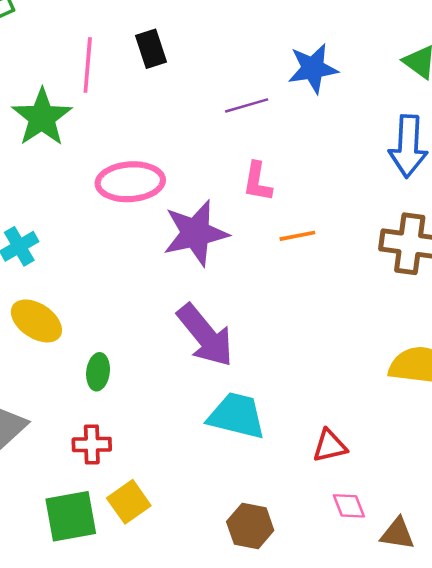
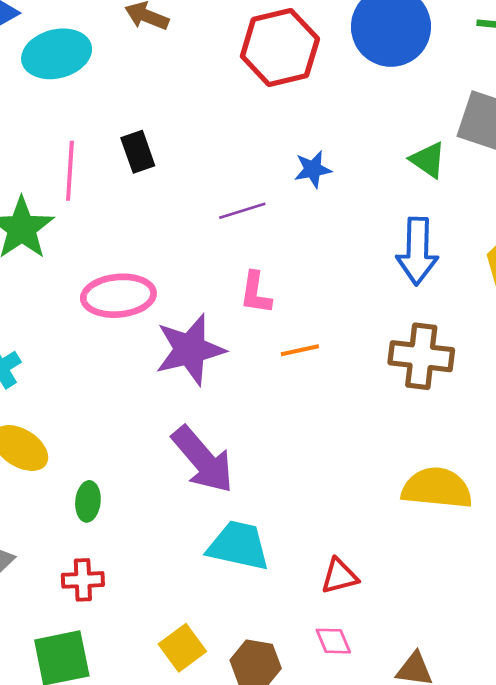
blue star: (313, 68) -> (313, 169), size x0.7
yellow square: (129, 502) -> (182, 648), moved
pink diamond: (349, 506) -> (333, 641), moved

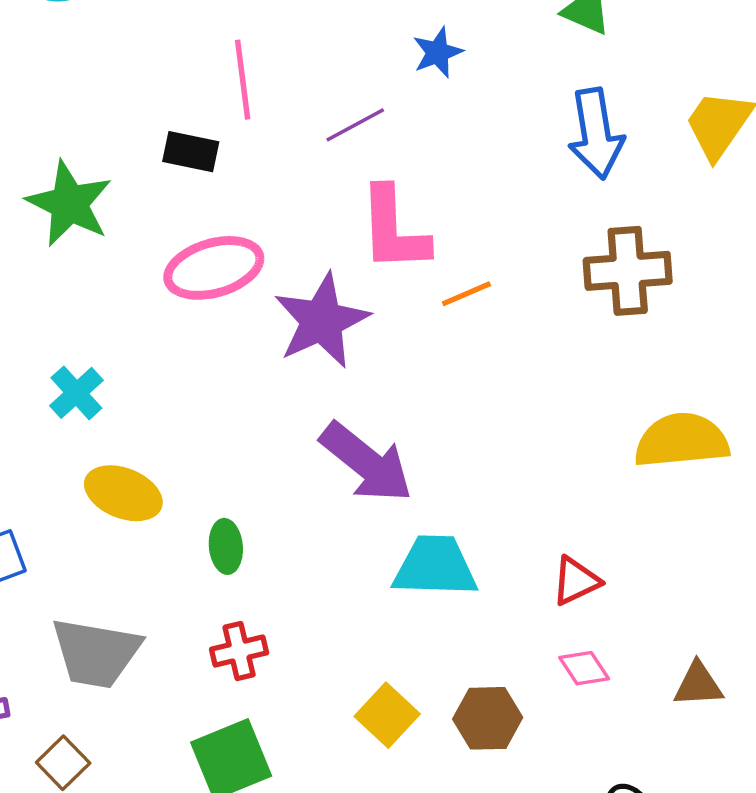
black rectangle: (138, 152) -> (191, 152), moved, turned -48
pink line: (70, 171) -> (243, 80), moved
pink L-shape: (256, 293) -> (394, 229), size x1.6

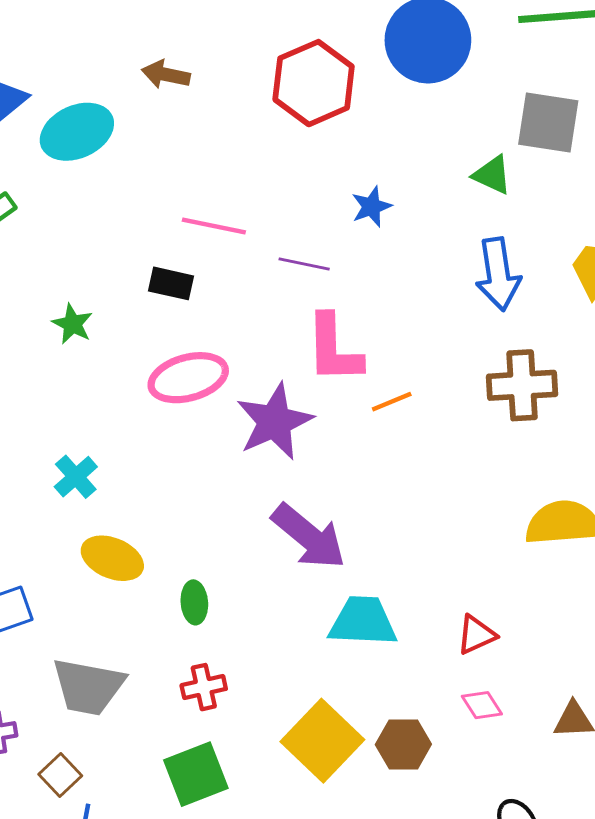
pink line: (243, 80) -> (214, 226), turned -72
purple line: (355, 125) -> (304, 264), turned 39
green star: (69, 204) -> (72, 324), size x0.6
yellow square: (387, 715) -> (322, 741), size x1.6

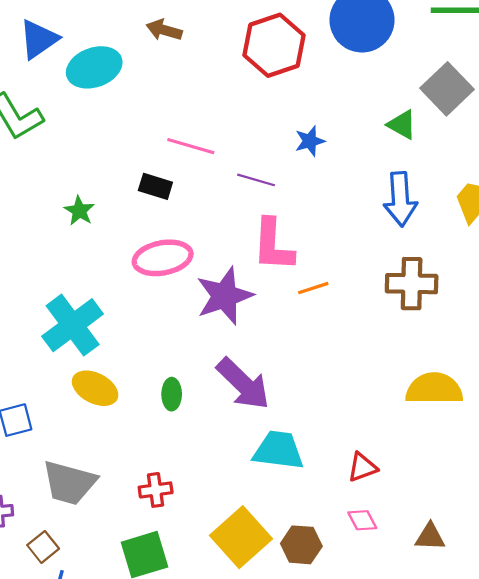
gray square: (548, 122) -> (447, 89), turned 33
cyan cross: (76, 477) -> (73, 325), size x1.8
green ellipse: (194, 602) -> (172, 394), moved

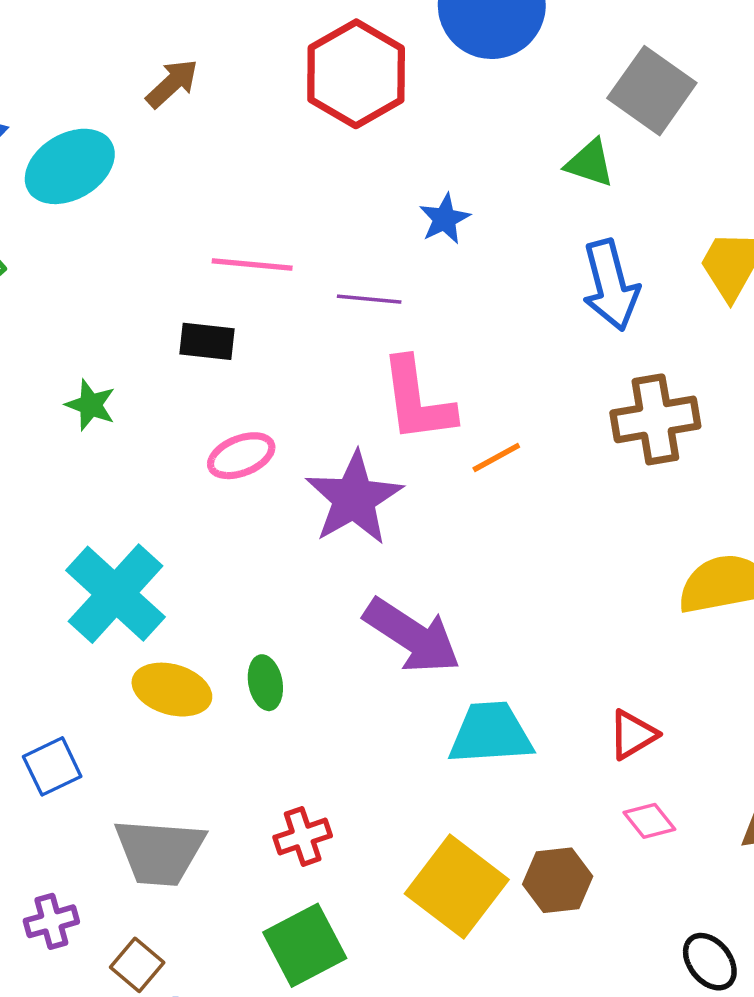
brown arrow: (164, 30) -> (172, 83), turned 132
pink ellipse: (163, 258) -> (241, 456), size x0.7
green ellipse: (172, 394) -> (265, 683), moved

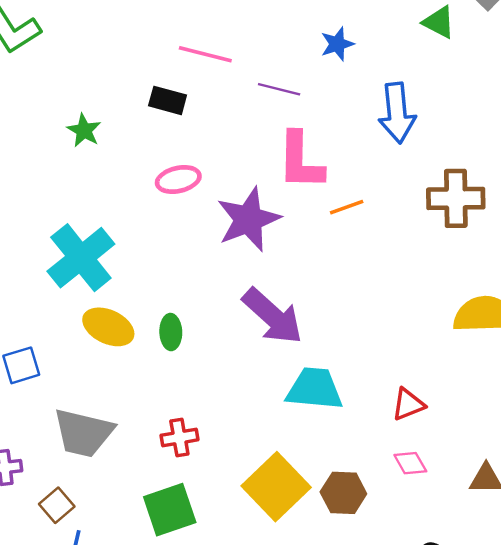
blue arrow: (611, 285) -> (397, 113), moved

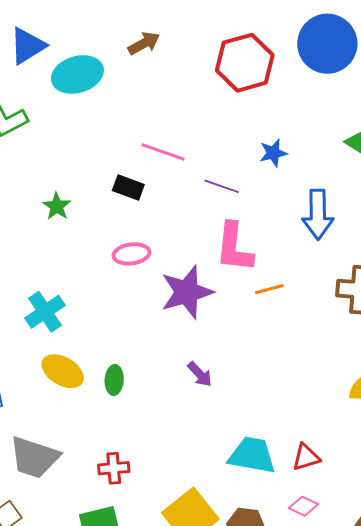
cyan cross: (81, 258) -> (45, 312), size x0.7
purple arrow: (273, 316) -> (200, 374), size x0.5
cyan trapezoid: (314, 389) -> (252, 455), moved
pink diamond: (410, 463) -> (303, 506), turned -40

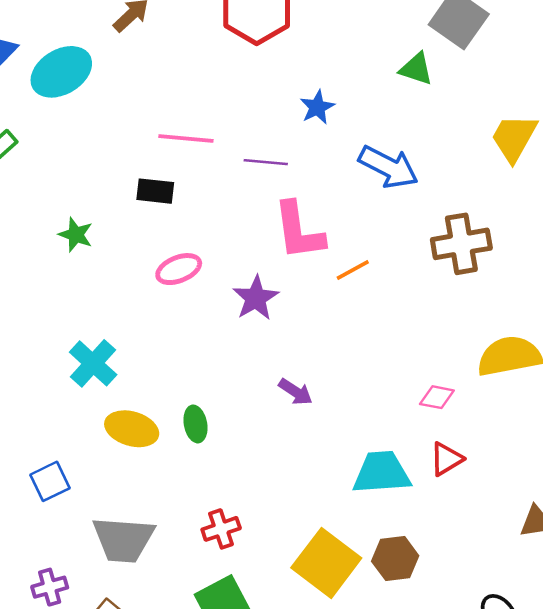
blue arrow: (318, 214) -> (388, 167), turned -48
purple star: (187, 292) -> (256, 298), size x0.7
pink diamond: (303, 506) -> (437, 397), moved

